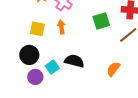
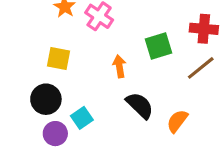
orange arrow: (61, 27) -> (119, 66), moved
black semicircle: (74, 61) -> (140, 105), moved, turned 30

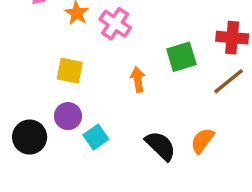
black circle: (46, 99) -> (30, 137), moved
black semicircle: (140, 105) -> (160, 146), moved
purple circle: (55, 134) -> (68, 116), moved

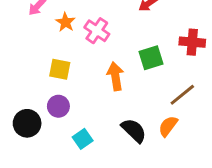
orange arrow: (138, 79) -> (115, 76), size x1.4
brown line: (229, 81) -> (182, 95), moved
cyan square: (96, 137) -> (83, 139), moved

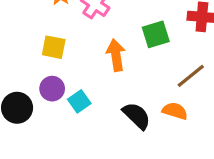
orange semicircle: (168, 126) -> (175, 111), turned 70
cyan square: (83, 139) -> (79, 101), moved

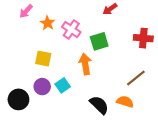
green square: (156, 34) -> (99, 41), moved
cyan square: (79, 101) -> (63, 85), moved

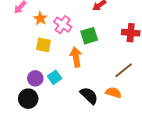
yellow square: (43, 59) -> (43, 45), moved
black circle: (18, 99) -> (28, 99), moved

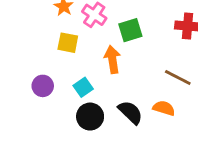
brown line: (124, 70) -> (178, 78), turned 66
purple circle: (35, 78) -> (43, 86), moved
black circle: (28, 99) -> (90, 117), moved

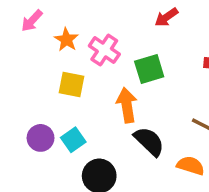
cyan square: (83, 87) -> (73, 140), moved
black semicircle: (130, 112) -> (149, 141), moved

